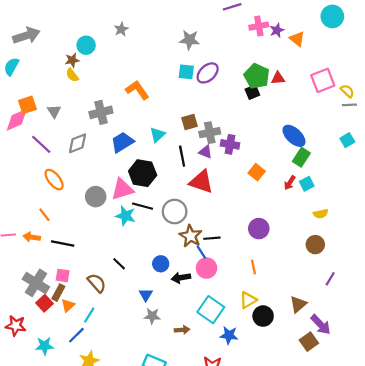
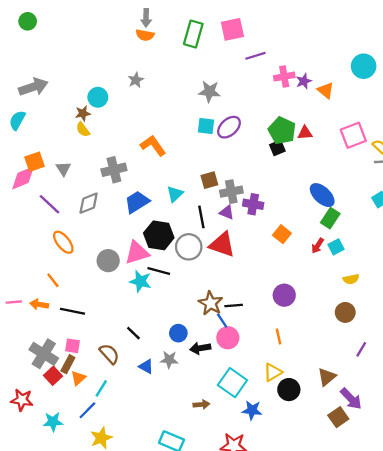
gray circle: (175, 212) -> (189, 247), moved
blue triangle: (146, 295) -> (146, 367), moved, turned -32
gray star: (152, 316) -> (169, 360), moved

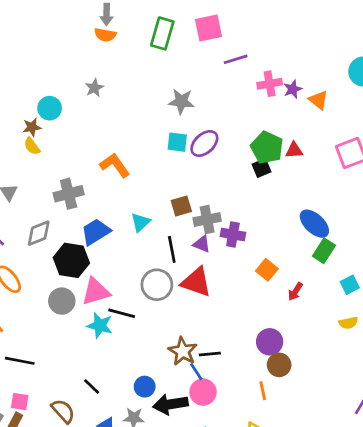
black hexagon: (159, 235) -> (71, 260), moved
red arrow: (318, 246) -> (295, 292), moved
cyan square: (336, 247) -> (350, 285), moved
brown circle: (345, 312) -> (279, 365), moved
black arrow: (200, 348) -> (170, 404), size x1.4

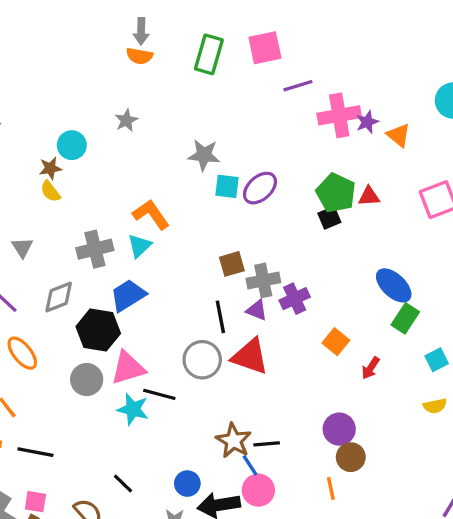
pink cross: (270, 84) -> (339, 115), size x1.4
gray star: (181, 101) -> (204, 155), moved
cyan triangle: (141, 222) -> (139, 246), moved
purple cross: (233, 234) -> (295, 299), turned -35

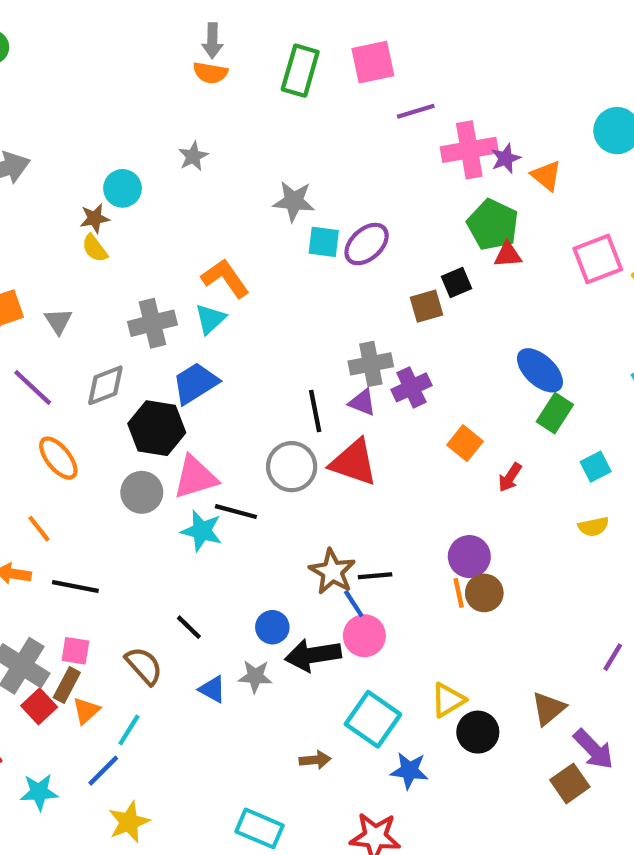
green pentagon: (336, 193) -> (493, 225), moved
brown square: (232, 264) -> (426, 306), moved
orange line: (331, 488) -> (459, 593), moved

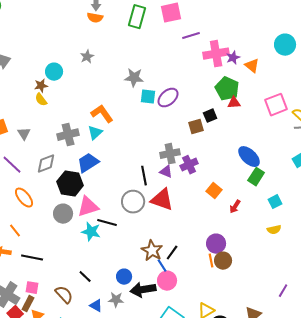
black line: (375, 576) -> (172, 253), turned -49

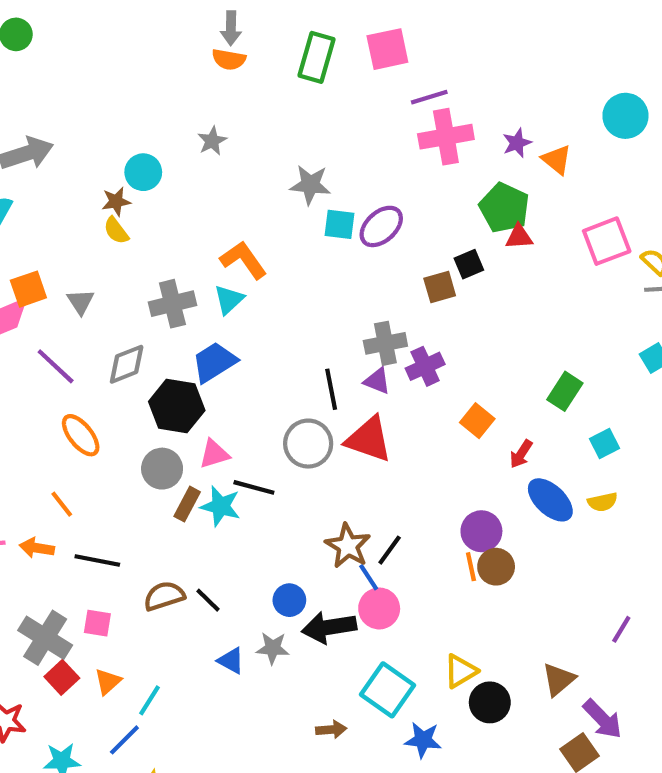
pink cross: (216, 54) -> (446, 137), moved
blue ellipse: (249, 157) -> (550, 500), moved
pink triangle: (88, 207) -> (214, 454), size x0.7
brown semicircle: (64, 295) -> (164, 596), moved, turned -66
brown rectangle: (28, 304) -> (187, 504), moved

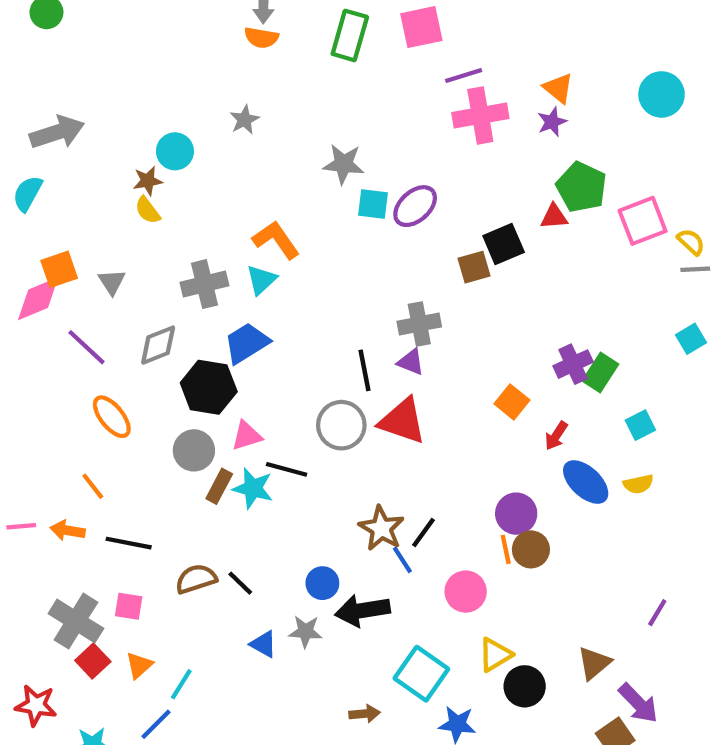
orange triangle: (557, 160) -> (558, 88), moved
green pentagon: (504, 208) -> (581, 187), moved
black square: (469, 264) -> (504, 244), size x1.4
purple cross: (425, 366) -> (573, 364), moved
pink circle: (379, 608) -> (466, 592), moved

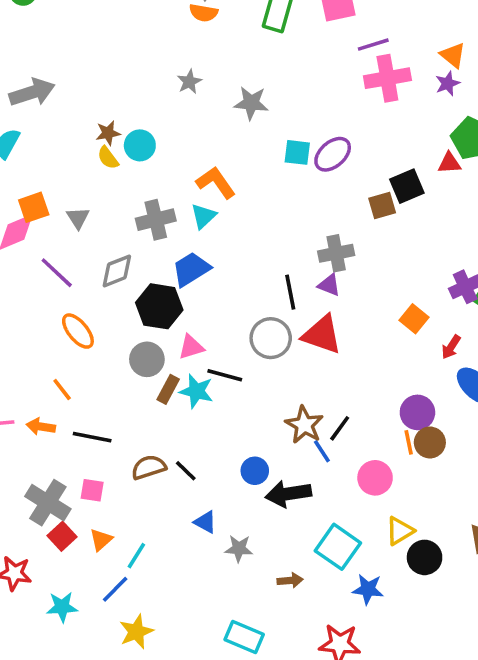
cyan circle: (175, 151) -> (140, 145), moved
gray star: (343, 164) -> (251, 103), moved
gray star: (306, 632) -> (239, 549), moved

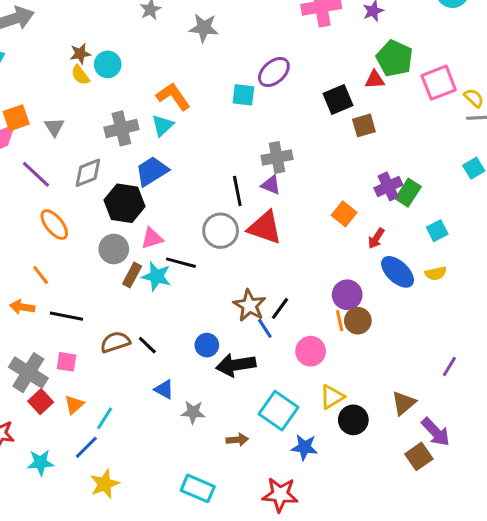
cyan square: (297, 152) -> (243, 95), moved
brown square: (382, 206) -> (364, 125), moved

